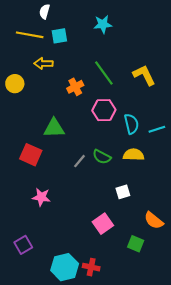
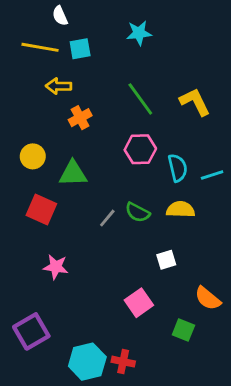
white semicircle: (44, 12) -> (60, 16), turned -40
yellow circle: (15, 84) -> (33, 156), moved
orange cross: (75, 87) -> (80, 118), moved
purple square: (23, 245) -> (31, 331), size x1.4

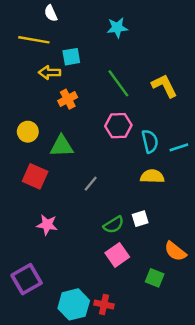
cyan square: (80, 49) -> (71, 57), moved
green semicircle: (137, 212) -> (114, 225), moved, turned -60

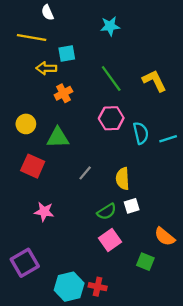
yellow semicircle: (152, 176) -> (123, 179), moved, turned -95

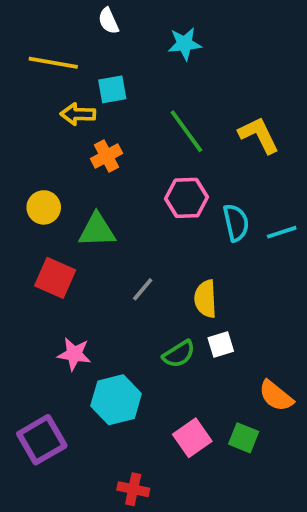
white semicircle: (47, 12) -> (108, 21), moved
pink square: (110, 240) -> (192, 438), moved
cyan hexagon: (69, 287) -> (116, 400), moved
red cross: (98, 287) -> (133, 489), moved

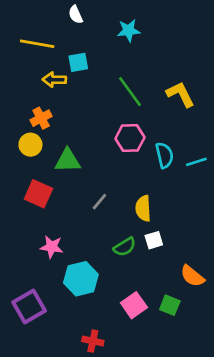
orange cross: (107, 156) -> (41, 118), moved

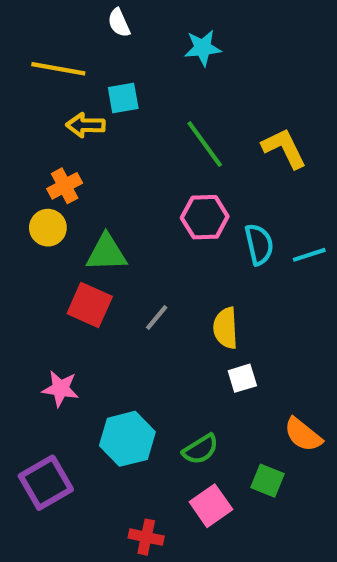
red square: (38, 194) -> (90, 305), moved
pink star: (52, 247) -> (60, 389), moved
green semicircle: (125, 247) -> (201, 449), moved
pink square: (134, 305) -> (211, 506), moved

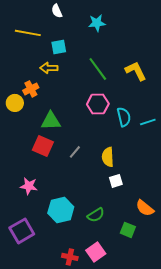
yellow arrow: (86, 125) -> (49, 68), moved
yellow circle: (48, 228) -> (15, 103), moved
pink square: (211, 506) -> (96, 252), moved

